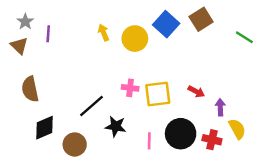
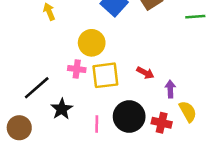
green line: (244, 37) -> (195, 17), turned -36
yellow circle: (135, 39) -> (92, 43), moved
black star: (116, 126) -> (62, 109), turned 30

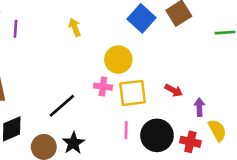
black star: (62, 109) -> (73, 143), moved
pink line: (97, 124) -> (126, 130), moved

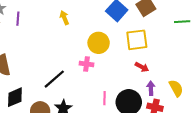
yellow square: (133, 93) -> (137, 40), moved
purple arrow: (199, 107) -> (151, 88), moved
yellow semicircle: (217, 130) -> (176, 88), moved

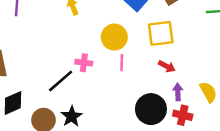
pink cross: (86, 64) -> (84, 63), moved
pink line: (105, 98) -> (122, 63), moved

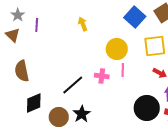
pink cross: (84, 63) -> (102, 76), moved

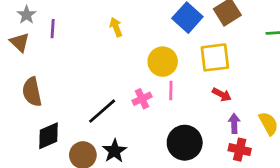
pink cross: (102, 76) -> (142, 99), turned -32
black circle: (147, 108) -> (185, 143), moved

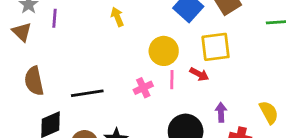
red arrow: (222, 95) -> (199, 74), moved
black line: (102, 111) -> (87, 93), moved, turned 32
purple arrow: (234, 123) -> (221, 112), moved

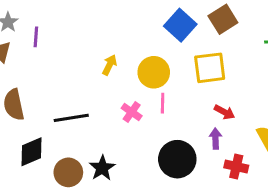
yellow arrow: (117, 17) -> (110, 65), moved, turned 48
red arrow: (199, 74) -> (224, 112), moved
pink cross: (143, 88) -> (132, 112), turned -30

